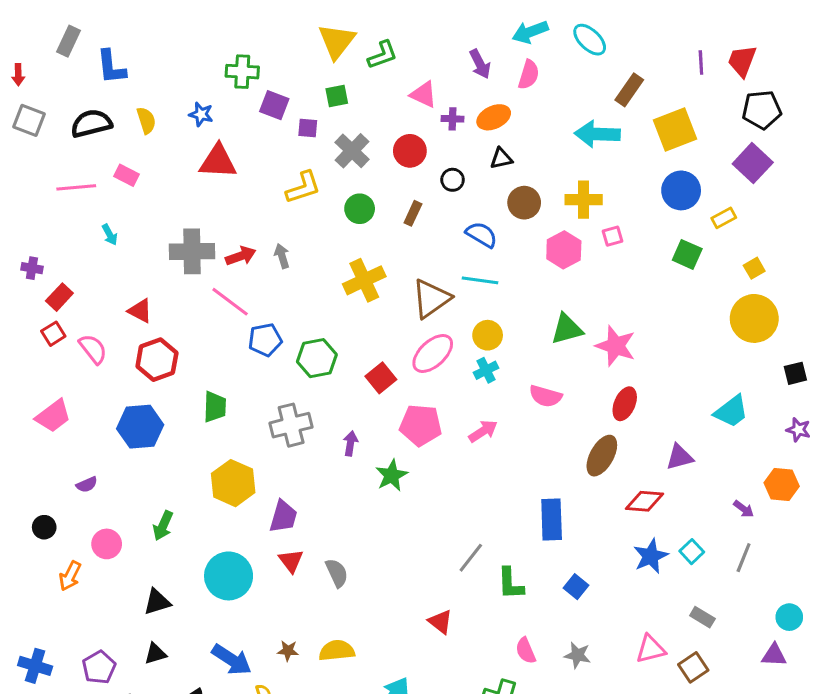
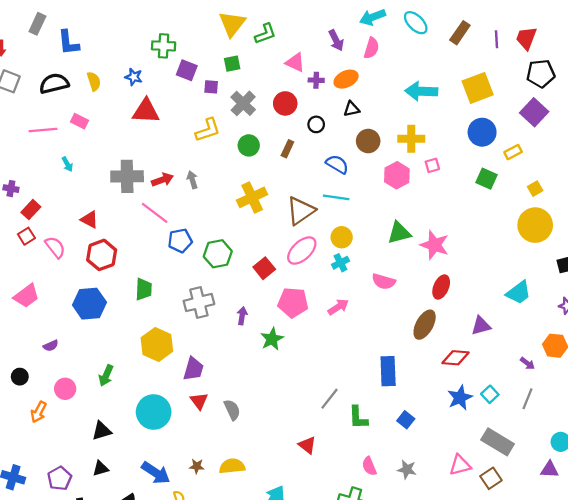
brown rectangle: (629, 90) -> (460, 33), moved
gray rectangle: (702, 617) -> (498, 442), size x1.8

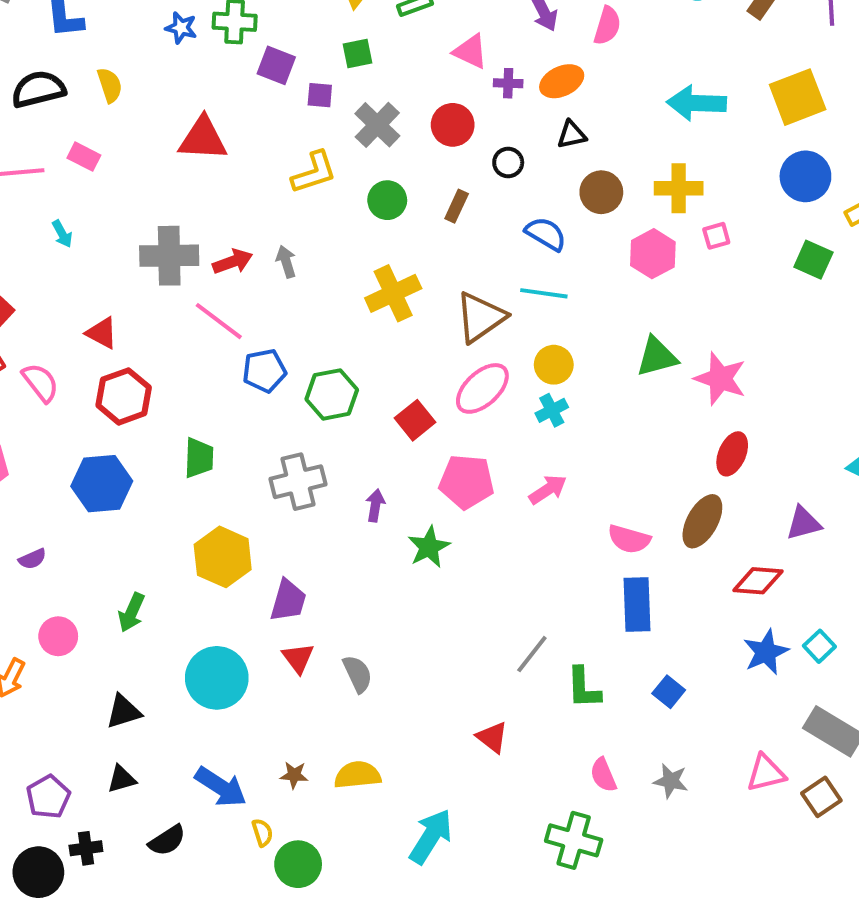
blue star: (134, 77) -> (181, 28), moved
pink semicircle: (384, 281) -> (629, 539), moved

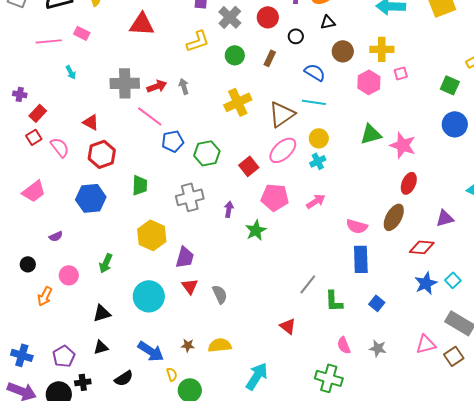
blue circle: (805, 176) -> (455, 124), moved

